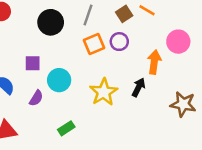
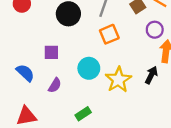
purple circle: (119, 42) -> (155, 30), moved
cyan circle: (59, 80) -> (89, 68), moved

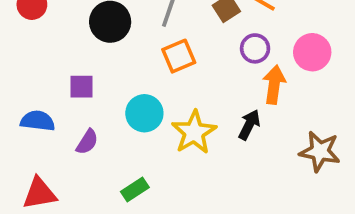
blue semicircle: (25, 73) -> (38, 121), turned -36

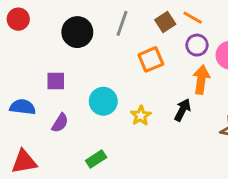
purple circle: (255, 48) -> (197, 45), moved
orange square: (179, 56) -> (151, 59), moved
yellow star: (194, 132) -> (141, 116), size x0.6

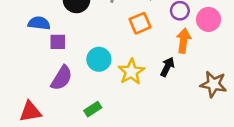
blue semicircle: (23, 107) -> (39, 23), moved
yellow star: (141, 116) -> (131, 72), size x1.5
purple semicircle: (60, 123) -> (62, 78), size x1.5

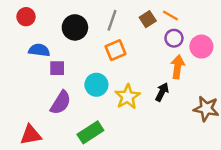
orange square: (140, 23) -> (116, 50), moved
green rectangle: (93, 109) -> (90, 132), size x1.5

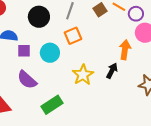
purple circle: (174, 38) -> (136, 14), moved
cyan circle: (96, 85) -> (50, 53), moved
purple semicircle: (61, 103) -> (27, 80), turned 100

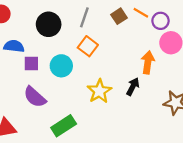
orange square: (73, 36) -> (88, 46), turned -30

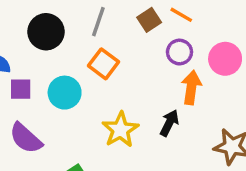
purple circle: (161, 21) -> (179, 52), moved

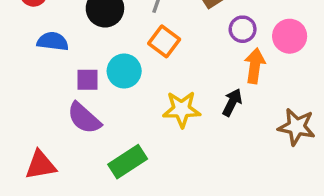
purple square: (21, 89) -> (88, 80), moved
yellow star: (120, 130) -> (182, 109), turned 30

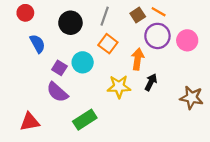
purple circle: (243, 29) -> (157, 36), size x1.5
blue semicircle: (53, 41) -> (37, 44), turned 54
orange arrow: (255, 66) -> (138, 59), moved
purple square: (88, 80) -> (59, 68), turned 32

